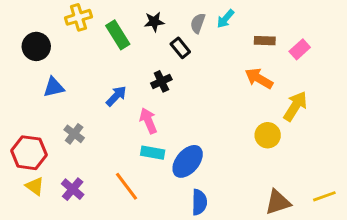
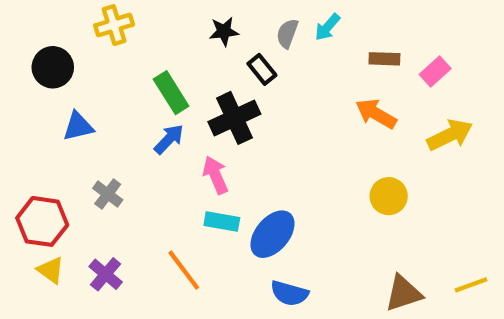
green rectangle: (118, 35) -> (171, 93), moved
black cross: (161, 81) -> (234, 118), size x1.6
yellow arrow: (295, 106) -> (450, 135), moved, turned 32
blue semicircle: (199, 202) -> (289, 293), turned 105

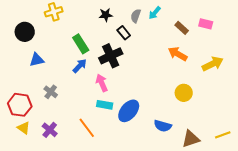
brown rectangle: (384, 59) -> (182, 28), turned 40
pink rectangle: (435, 71) -> (206, 24), moved, turned 56
blue semicircle: (289, 293) -> (163, 126), moved

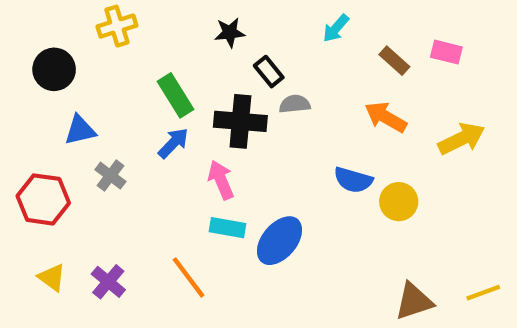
gray semicircle: (136, 16) -> (295, 104), moved, turned 64
black cross: (111, 56) -> (240, 121), turned 30
gray cross: (51, 92) -> (110, 176), moved
red hexagon: (20, 105) -> (43, 199), moved
blue semicircle: (163, 126) -> (353, 180), moved

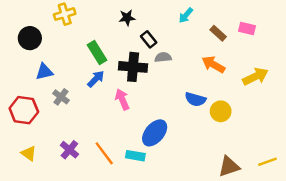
cyan rectangle: (227, 228) -> (135, 156), moved
purple cross: (108, 282) -> (69, 150), moved

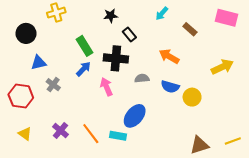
pink rectangle: (247, 29) -> (226, 18), moved, size x1.5
gray semicircle: (163, 57) -> (142, 78), moved
orange arrow: (213, 65) -> (169, 56), moved

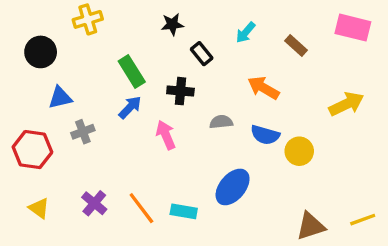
cyan arrow: (162, 14) -> (246, 32), moved
black cross: (116, 58) -> (180, 91), size x0.7
gray cross: (53, 85) -> (83, 132), turned 32
blue ellipse: (135, 116) -> (233, 187), moved

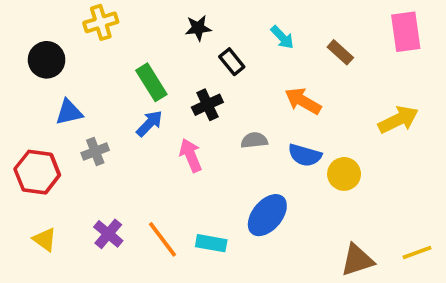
pink rectangle: (353, 28) -> (406, 32), turned 68
cyan arrow: (246, 32) -> (282, 37), turned -85
black cross: (180, 91) -> (207, 105), turned -30

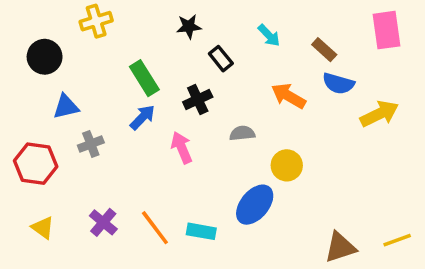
blue semicircle: (305, 155) -> (338, 83), moved
yellow circle: (344, 174) -> (287, 165), moved

